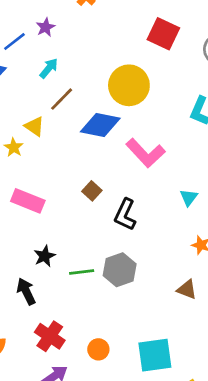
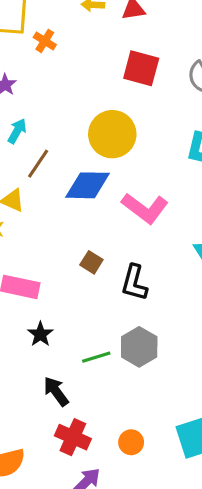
black star: (45, 256) -> (40, 334), moved
black arrow: (26, 291) -> (56, 391), moved

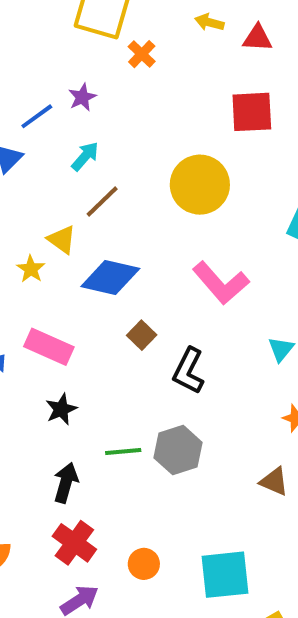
red square: (141, 68) -> (252, 112), turned -30
blue diamond: (88, 185) -> (110, 278), moved
black arrow: (56, 391) -> (66, 483), turned 40

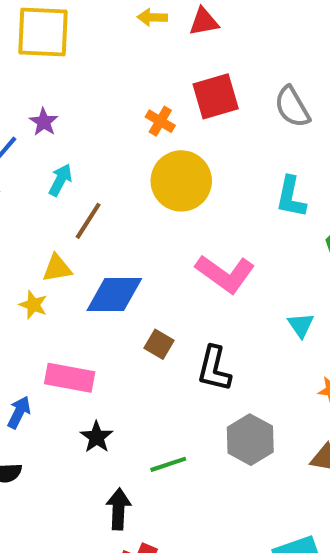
orange cross: (142, 54) -> (160, 121), moved
yellow triangle: (62, 240) -> (57, 268), turned -32
gray hexagon: (178, 450) -> (250, 440), moved

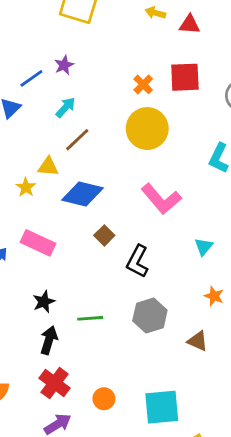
black star: (97, 437) -> (44, 302), moved

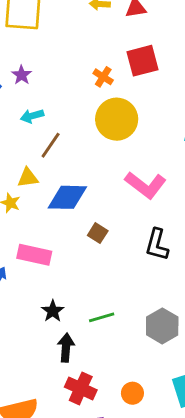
cyan arrow: (66, 107) -> (32, 116), turned -135
black L-shape: (137, 261) -> (157, 245), moved
gray hexagon: (150, 315) -> (162, 326), moved

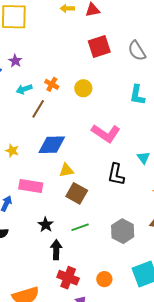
orange cross: (103, 77) -> (52, 84), moved
yellow circle: (117, 119) -> (83, 88), size x0.6
yellow triangle: (28, 178) -> (66, 170), moved
brown square: (98, 233) -> (77, 193), moved, size x1.5

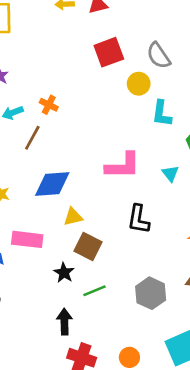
yellow circle: (83, 88) -> (139, 84), moved
pink L-shape: (106, 133) -> (123, 166), turned -32
cyan triangle: (143, 158) -> (170, 173), moved
black star: (46, 225) -> (64, 273), moved

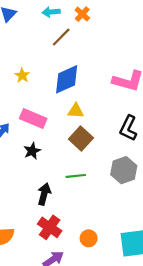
blue diamond: (52, 184) -> (67, 79), turned -36
black star: (64, 273) -> (32, 151), moved
gray hexagon: (151, 293) -> (124, 170), moved

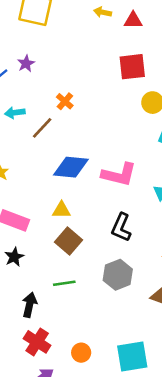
cyan arrow: (51, 12) -> (15, 113), moved
blue diamond: (67, 79) -> (71, 167), moved, turned 32

